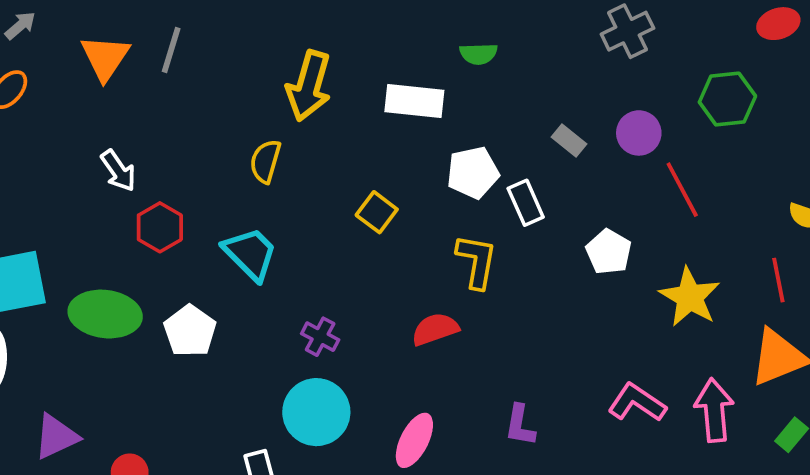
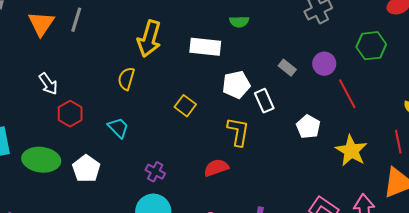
cyan trapezoid: (250, 254) -> (118, 128), size x0.7

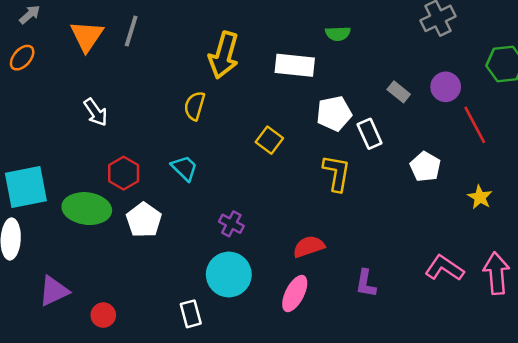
red hexagon: (70, 114) -> (124, 173), moved
yellow star: (351, 151) -> (480, 197), size x0.6
red semicircle: (216, 168) -> (309, 247), moved

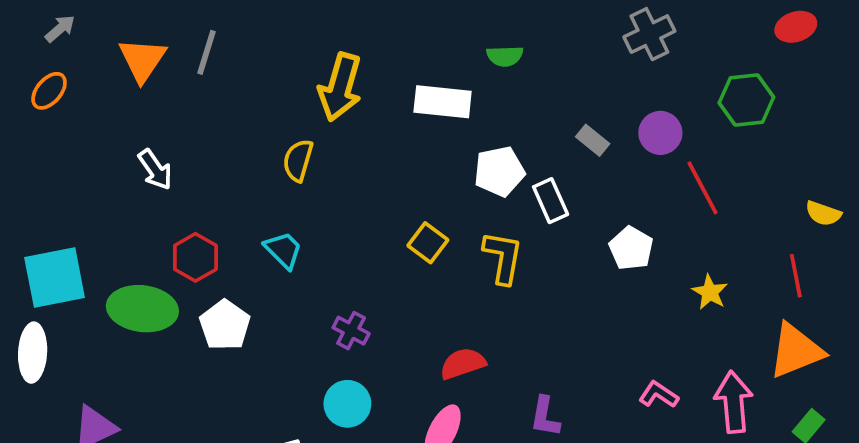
yellow square: (269, 140) -> (428, 243), moved
pink L-shape: (444, 268) -> (659, 395), size x0.7
cyan circle: (229, 274) -> (347, 404), size x0.7

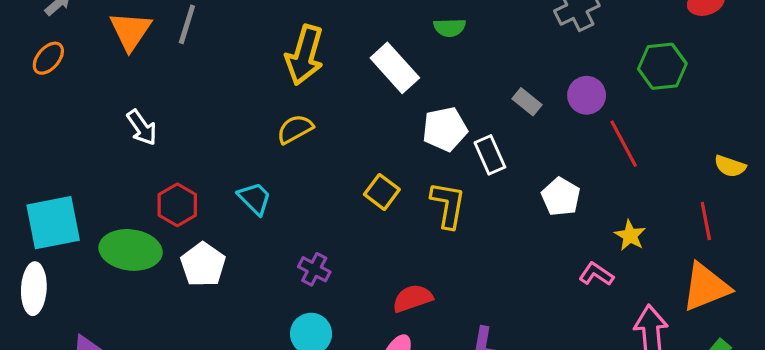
white rectangle: (443, 102) -> (395, 68), turned 42
yellow semicircle: (298, 160) -> (295, 129), moved, turned 45
pink L-shape: (659, 395) -> (596, 274), moved

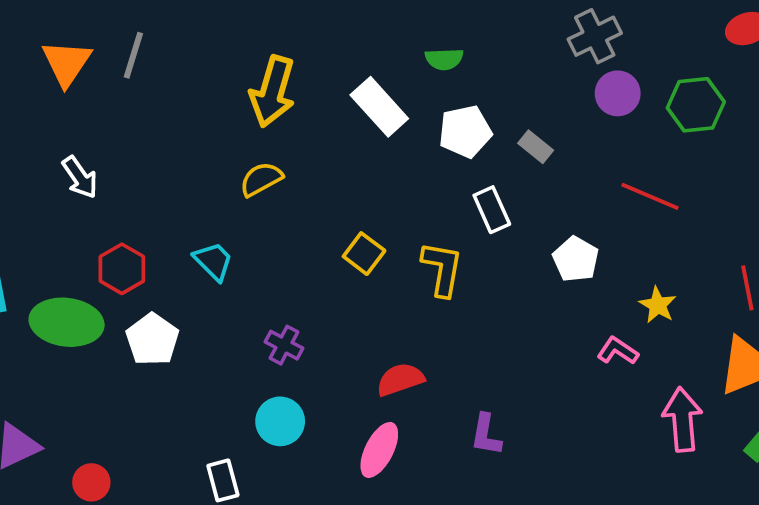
purple circle: (587, 95) -> (618, 93), moved
white pentagon: (445, 129) -> (465, 132), moved
red line: (624, 144) -> (650, 196), turned -39

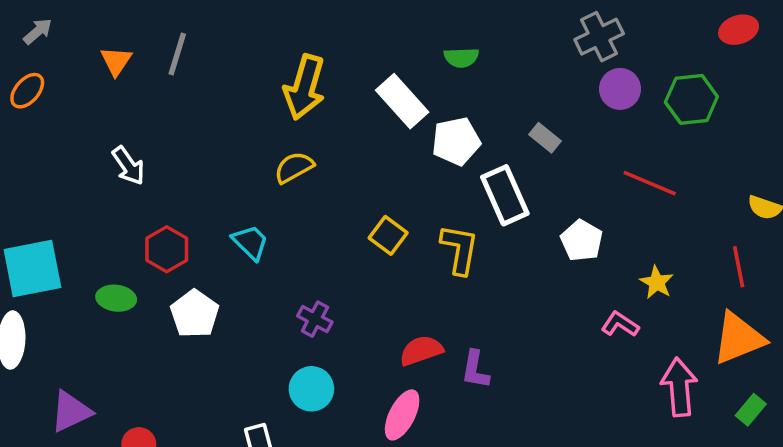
orange triangle: (67, 63) -> (116, 61), size x0.7
white pentagon: (465, 132) -> (456, 141), moved
white rectangle: (492, 210) -> (505, 195), size x1.4
green ellipse: (67, 322) -> (116, 298), size x0.6
purple L-shape: (486, 435) -> (475, 370), moved

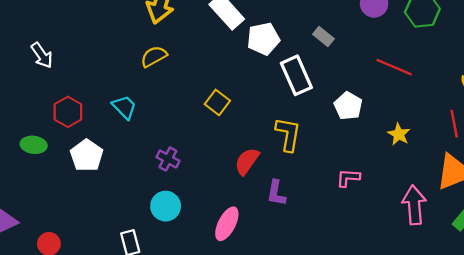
yellow L-shape: (460, 249) -> (288, 134), moved
pink L-shape: (620, 324) -> (348, 178), moved, turned -30
red semicircle: (421, 350) -> (247, 161), moved, turned -36

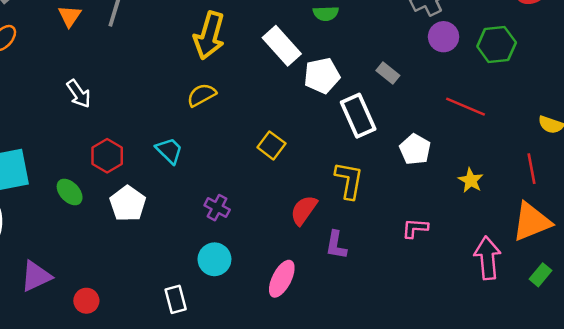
green ellipse: (34, 145) -> (70, 192), turned 40

